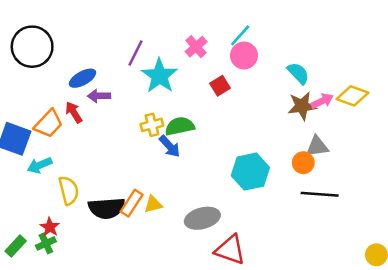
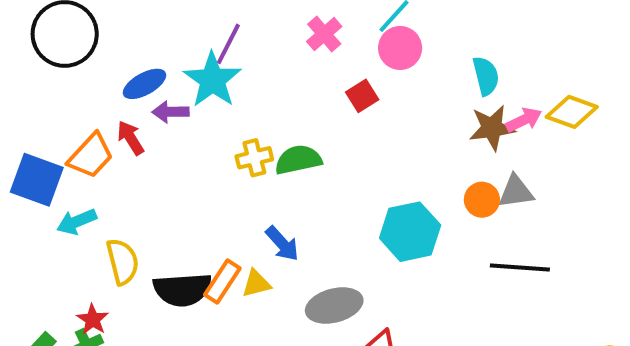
cyan semicircle: (298, 73) -> (486, 76), turned 30
cyan star: (159, 76) -> (212, 80), moved
blue arrow: (170, 146) -> (282, 244), moved
orange circle: (303, 163) -> (482, 200), moved

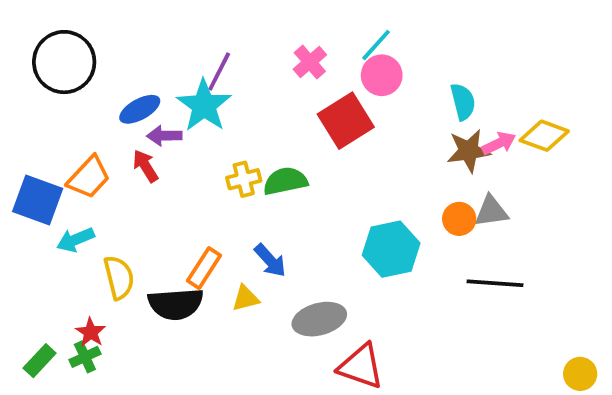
red square: (362, 96) -> (346, 121), size x1.8
red arrow: (131, 138) -> (145, 166), moved
orange rectangle: (222, 282) -> (204, 268), moved

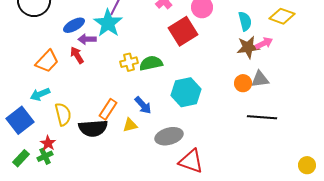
yellow diamond: (544, 136) -> (282, 16), moved
blue square: (38, 200) -> (20, 120), moved, turned 32
cyan hexagon: (391, 249) -> (186, 92), moved

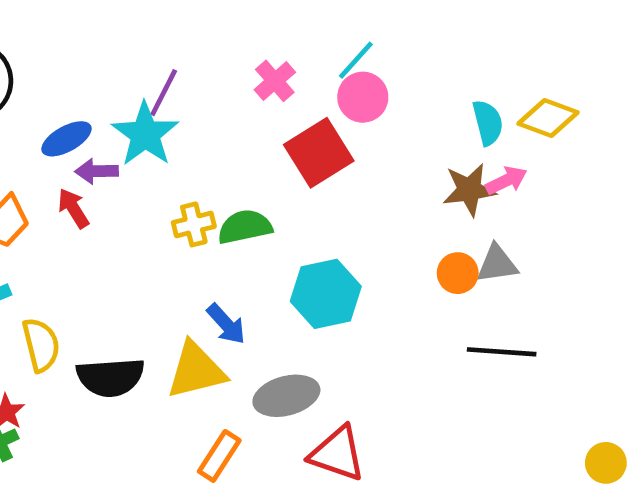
cyan semicircle: (245, 21) -> (488, 123), moved
orange rectangle: (108, 109) -> (219, 456), moved
yellow triangle: (130, 125) -> (196, 370), size x1.8

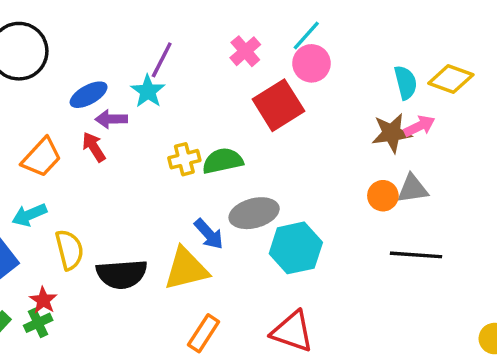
cyan star: (145, 134) -> (148, 91), size x0.7
cyan hexagon: (326, 294) -> (296, 248), moved
gray ellipse: (286, 396) -> (254, 213), moved

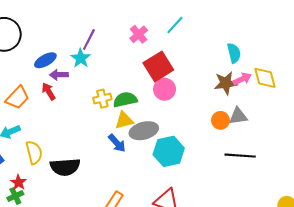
pink circle: (311, 63) -> (165, 89), moved
yellow diamond: (451, 79) -> (265, 78), moved, turned 55
yellow triangle: (186, 269) -> (124, 120), moved, size x0.7

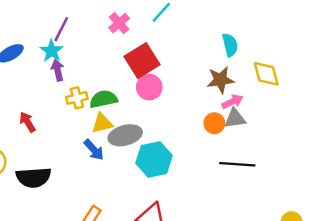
purple arrow: (59, 75) -> (58, 70), moved, turned 78
pink arrow: (242, 79) -> (232, 102), moved
red arrow: (49, 91) -> (27, 122), moved

